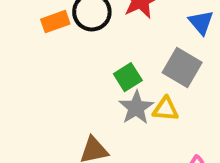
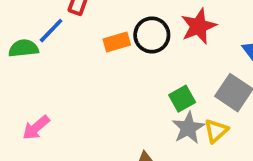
yellow triangle: (166, 109) -> (216, 131), turned -50

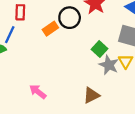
pink arrow: (36, 128) -> (38, 92), moved, turned 96

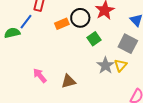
green square: (100, 49) -> (94, 39), moved
brown triangle: (91, 95) -> (68, 81), moved

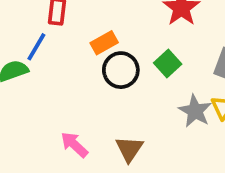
black circle: (80, 18) -> (121, 70), moved
brown triangle: (68, 81) -> (129, 149), turned -35

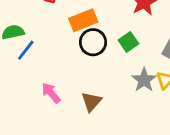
orange rectangle: (104, 43) -> (83, 20), size x1.4
blue line: (36, 47) -> (26, 50), moved

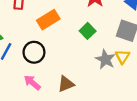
black circle: (93, 42) -> (34, 52), moved
brown triangle: (91, 102) -> (66, 84), turned 36

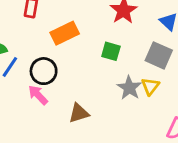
green square: (88, 31) -> (111, 51), turned -35
pink arrow: (32, 83) -> (38, 95), moved

